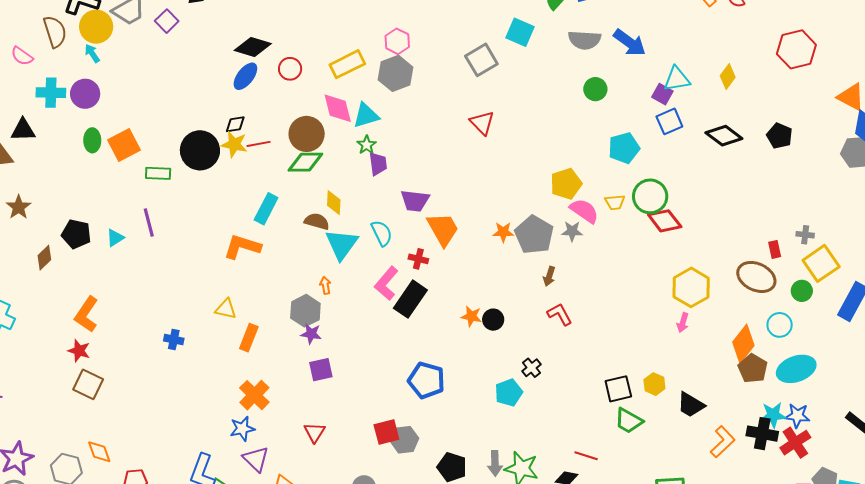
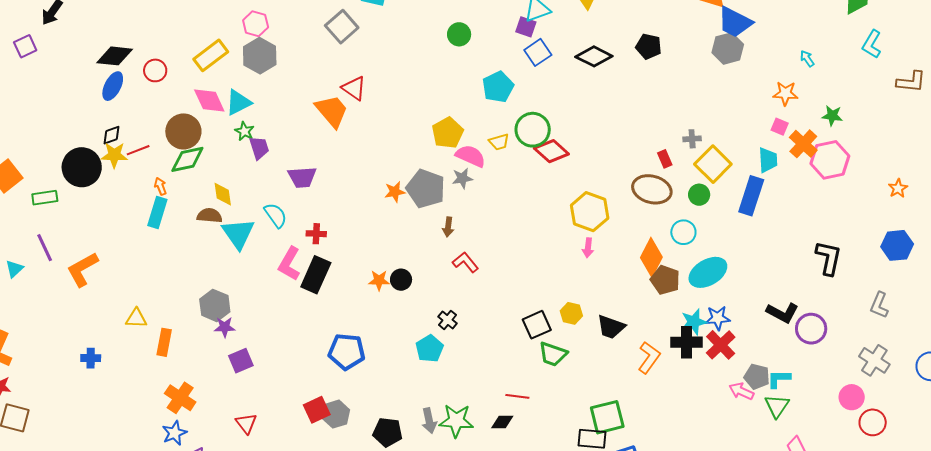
purple square: (167, 21) -> (25, 46), turned 30
orange trapezoid: (443, 229) -> (332, 111), moved
orange L-shape: (242, 247) -> (82, 269), moved, turned -36
orange arrow: (325, 285) -> (160, 186), moved

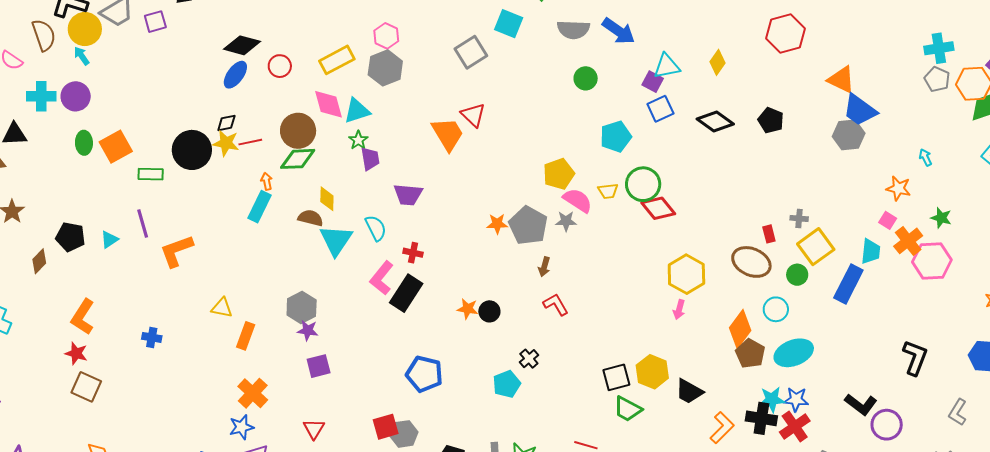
yellow hexagon: (571, 313) -> (652, 372), size x1.5
blue cross: (91, 358) -> (152, 337), moved

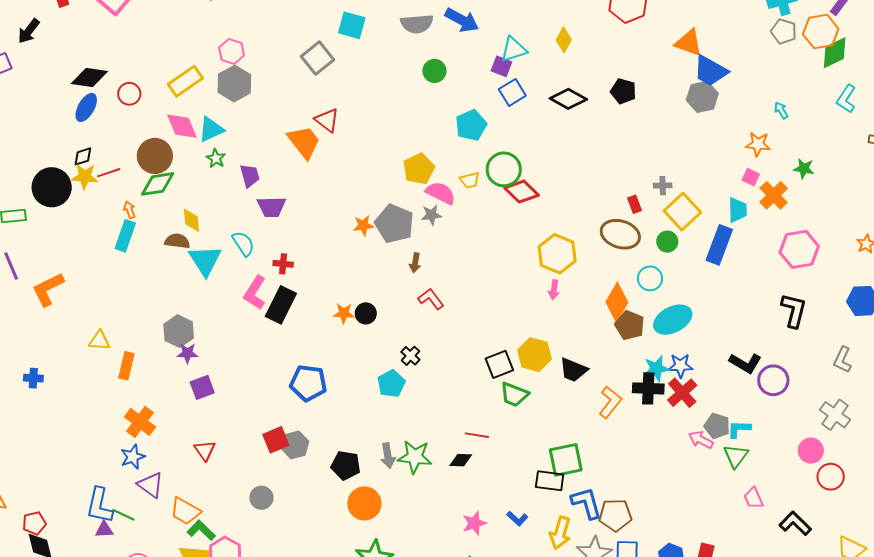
purple trapezoid: (370, 159) -> (250, 176), moved
pink hexagon: (932, 261) -> (799, 249), moved

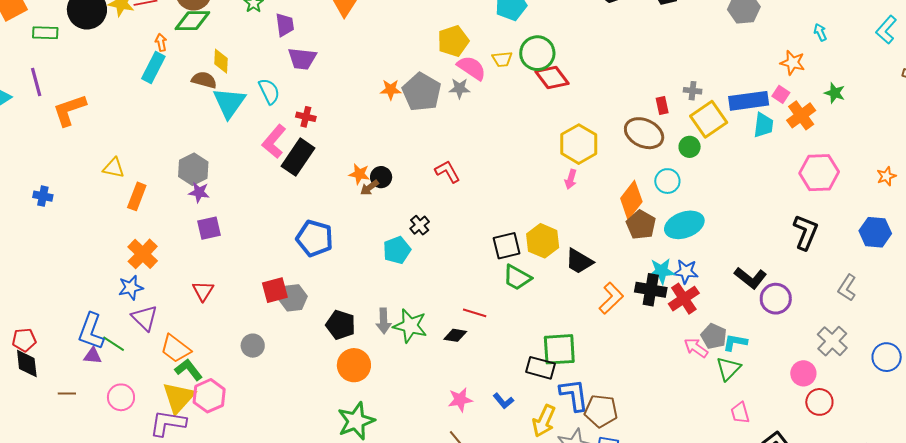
blue rectangle: (719, 245) -> (749, 101), moved, turned 54
brown arrow: (415, 263) -> (369, 188), moved, turned 36

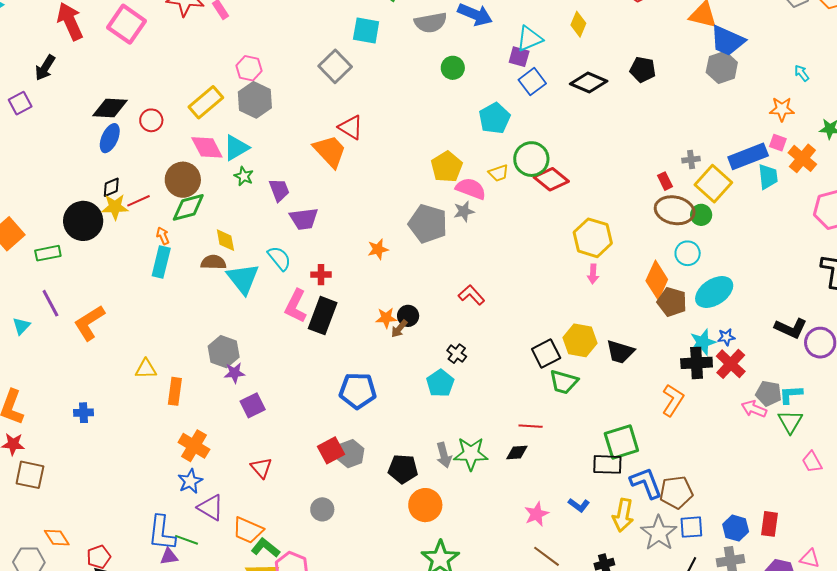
orange star: (391, 90) -> (378, 249), moved
brown ellipse: (644, 133) -> (675, 210), moved
blue star: (686, 272) -> (726, 337), size x0.7
orange L-shape: (611, 298) -> (673, 400), moved

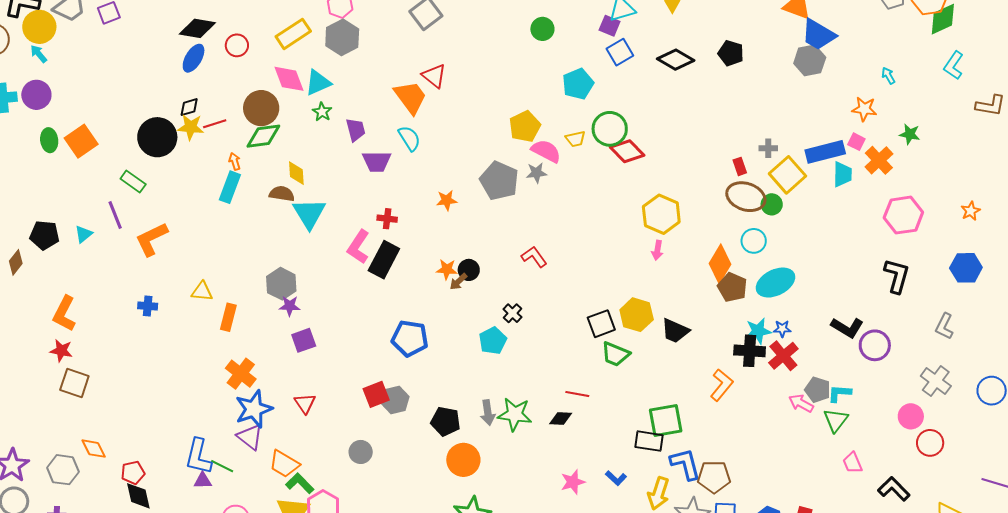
green rectangle: (48, 253) -> (133, 182), moved, turned 40
cyan semicircle: (279, 258) -> (409, 138), moved
blue cross: (84, 413) -> (148, 306), moved
blue star: (190, 481) -> (254, 409), moved, size x1.5

